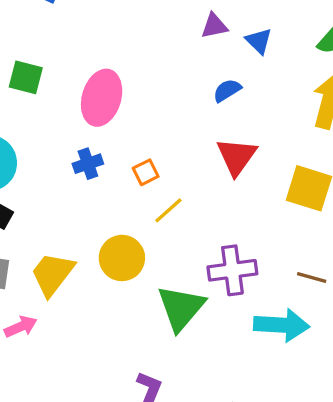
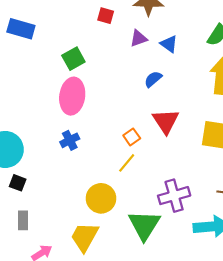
green square: (26, 77) -> (73, 59), moved, turned -35
orange square: (146, 172) -> (132, 137), moved
yellow trapezoid: (52, 274) -> (85, 237), moved

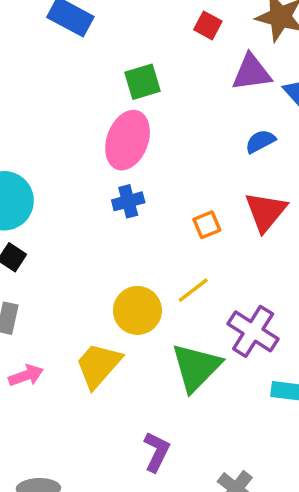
purple triangle: (139, 38) -> (252, 72), size x1.4
blue cross: (70, 140) -> (128, 201), moved
yellow line: (127, 163) -> (193, 290), moved
purple cross: (174, 196) -> (253, 331), turned 36

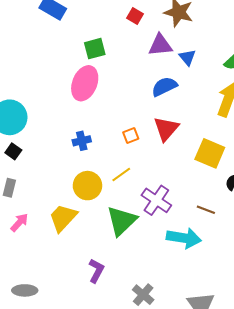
blue semicircle: (260, 141) -> (164, 87), size x1.4
blue cross: (128, 201) -> (82, 141), moved
pink arrow: (26, 375) -> (19, 223), turned -30

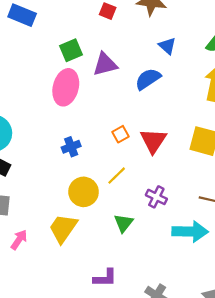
purple triangle: (160, 45) -> (105, 64), moved
red triangle: (166, 129) -> (153, 141), moved
purple cross: (156, 200) -> (156, 197), size x0.7
green triangle: (122, 221) -> (124, 223), size x0.6
purple L-shape: (96, 271) -> (105, 278), turned 70

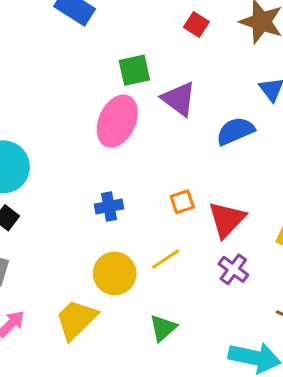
purple triangle: (105, 64) -> (179, 99), turned 40
purple cross: (156, 197) -> (233, 269), moved

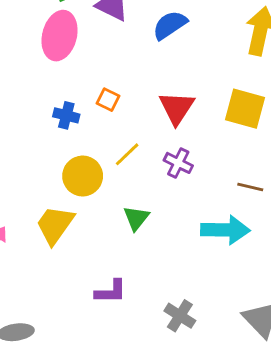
orange square: (182, 202) -> (108, 100), moved, turned -35
blue cross: (109, 206) -> (66, 115), turned 35
purple cross: (233, 269) -> (178, 163), moved

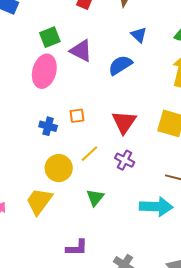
orange square: (108, 100) -> (77, 116), turned -35

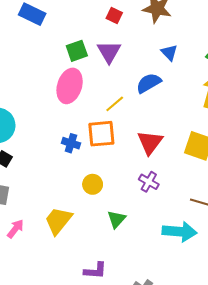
purple triangle: (81, 51) -> (109, 52), moved, turned 30
orange square: (77, 116) -> (101, 134), size x1.8
yellow line: (89, 154) -> (115, 104), moved
yellow circle: (59, 168) -> (93, 184), moved, size x0.7

